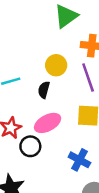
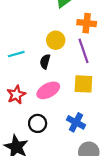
black circle: (30, 146) -> (38, 123), moved

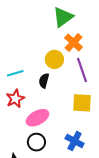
orange cross: (87, 23) -> (74, 42), moved, turned 36
pink ellipse: (48, 90) -> (37, 118), moved
red star: (16, 95) -> (15, 99), moved

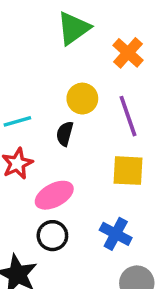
green triangle: (63, 17) -> (74, 28), moved
orange cross: (74, 42) -> (128, 53), moved

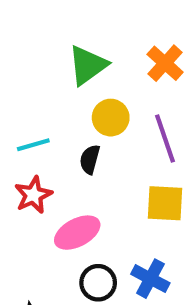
green triangle: (74, 28) -> (88, 65), moved
black circle: (52, 236) -> (98, 283), moved

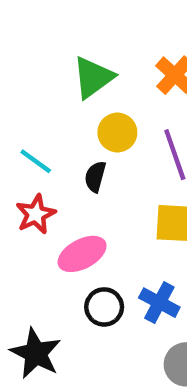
cyan line: (33, 145) -> (36, 161), turned 52

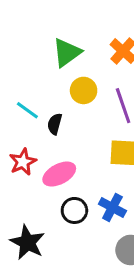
black semicircle: (95, 177) -> (55, 124), moved
red star: (36, 214) -> (23, 162), moved

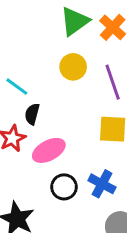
green triangle: (67, 53) -> (75, 21), moved
black semicircle: (55, 124) -> (32, 114), moved

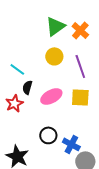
pink ellipse: (49, 150) -> (51, 96), moved
blue cross: (102, 184) -> (71, 144), moved

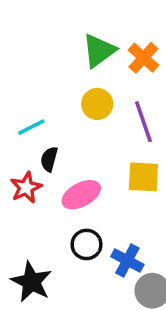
cyan line: (17, 69) -> (31, 127), turned -63
pink ellipse: (51, 96) -> (81, 195), moved

